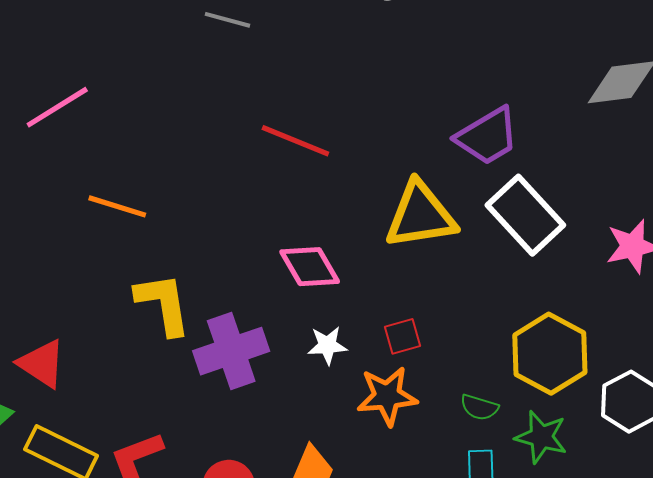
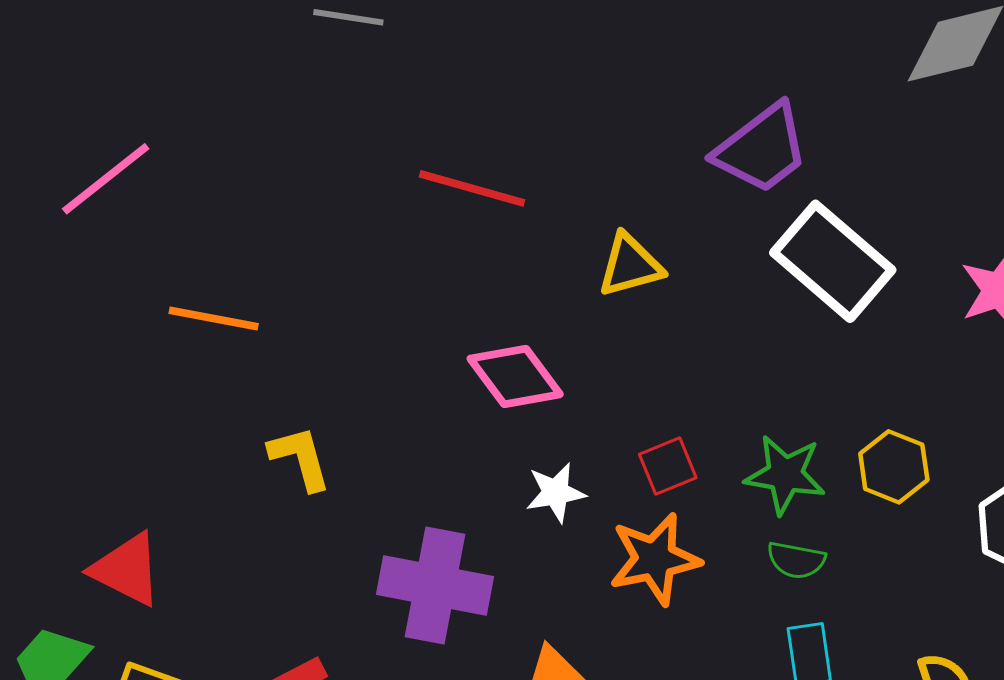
yellow triangle: (420, 215) -> (630, 265), moved, size x0.6
yellow L-shape: (163, 304) -> (300, 458), size x0.7
purple cross: (231, 351) -> (435, 585), moved, turned 36
yellow hexagon: (550, 354) -> (894, 467), size x0.6
green star: (541, 437) -> (785, 475), moved

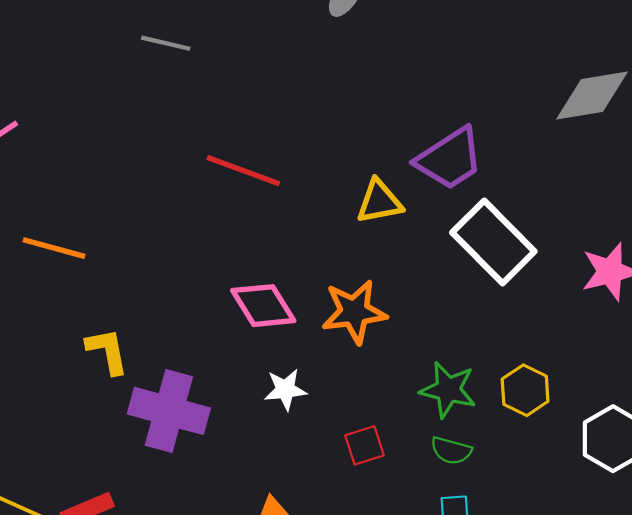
yellow triangle: (630, 265) -> (379, 202), moved
red square: (668, 466) -> (364, 445), moved
orange star: (655, 559) -> (354, 312), moved
purple cross: (435, 585) -> (169, 411), moved

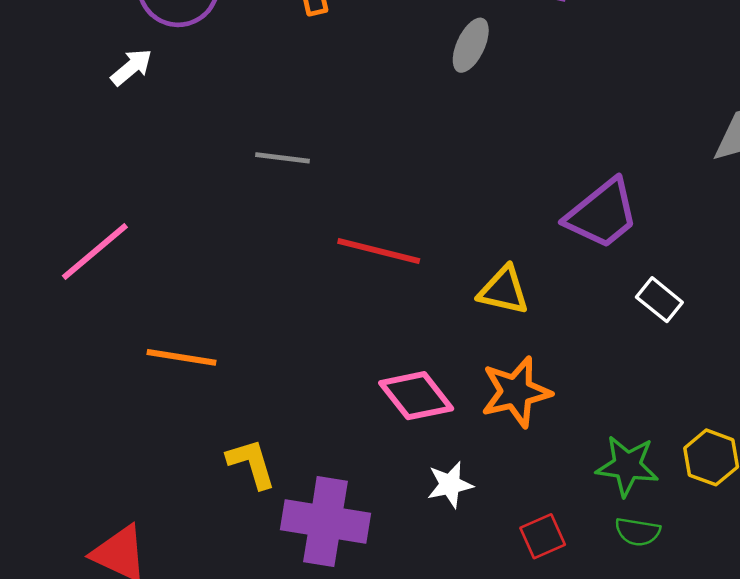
gray line: (166, 43) -> (282, 158), moved
yellow triangle: (379, 202) -> (504, 290), moved, turned 30
white rectangle: (493, 242) -> (659, 300), size x0.5

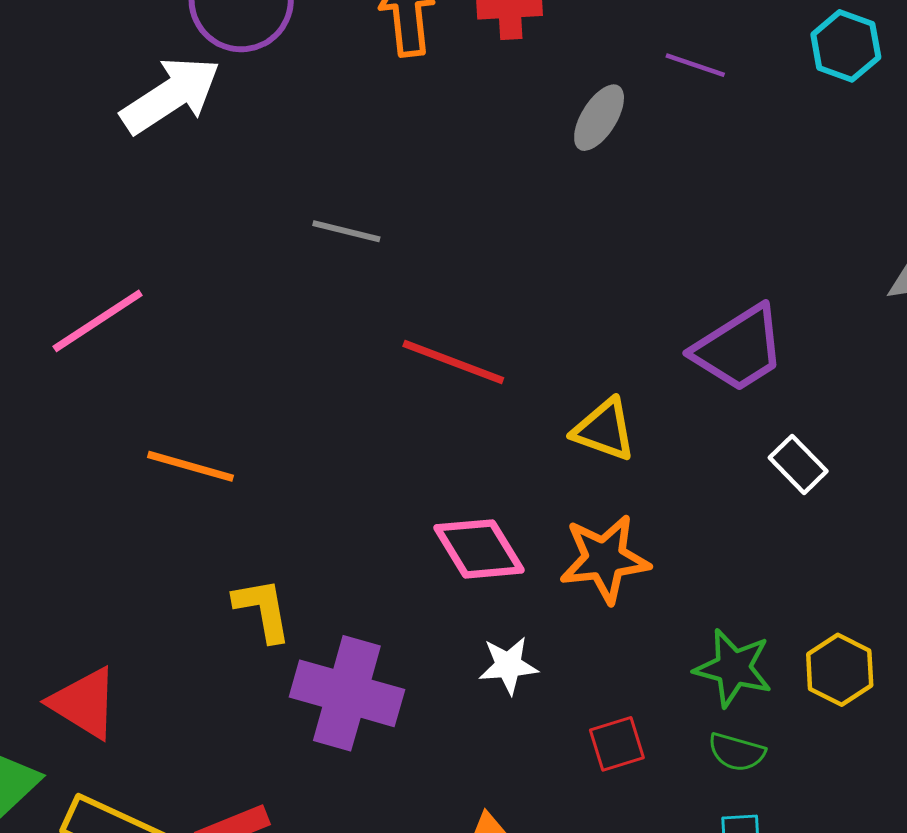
white arrow: (132, 67) -> (171, 95), size x1.8

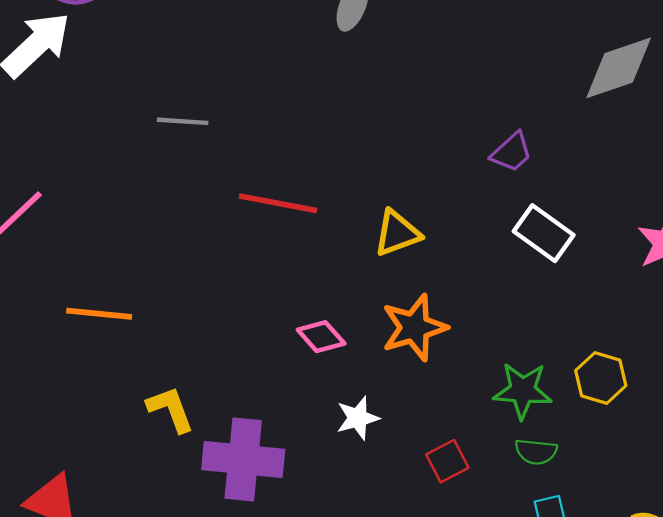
purple trapezoid: (739, 349) -> (512, 152), moved, size x0.6
yellow triangle: (604, 430) -> (397, 233), turned -30
white rectangle: (798, 464) -> (544, 233), size x1.4
pink diamond: (479, 549) -> (321, 337), size x0.7

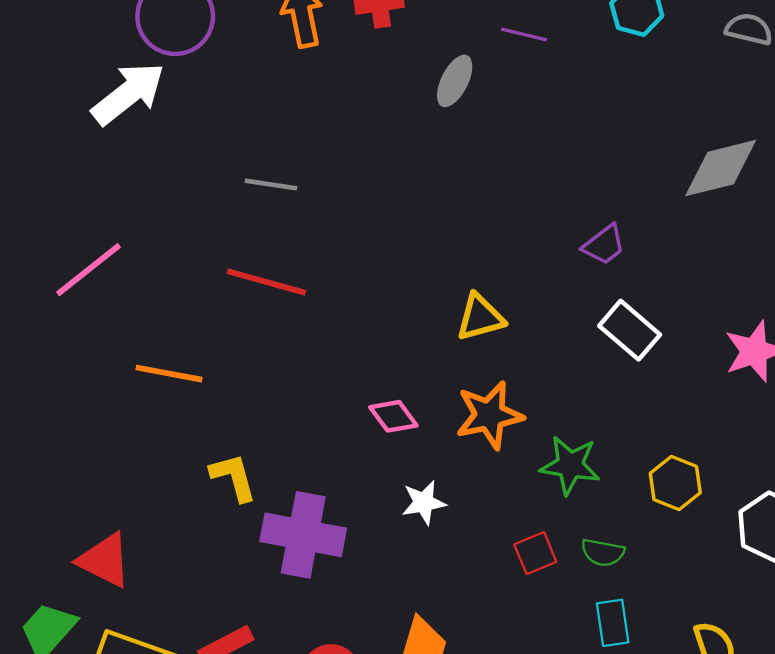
red line: (278, 203) -> (266, 282), moved
green star: (523, 391) -> (570, 465), moved
red square: (447, 461) -> (535, 553), moved

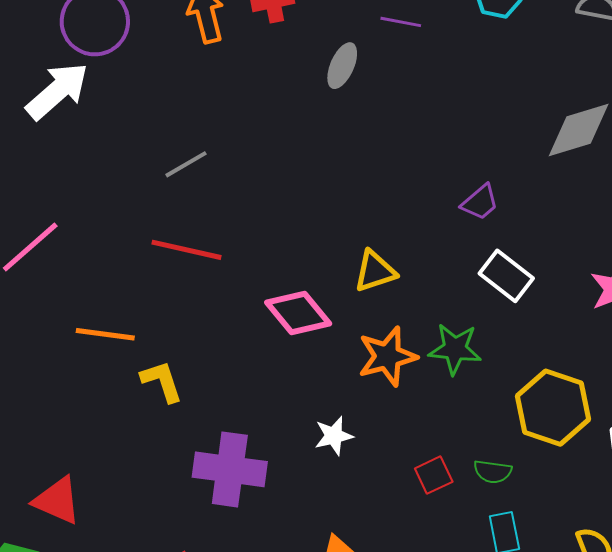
gray line: (271, 184) -> (186, 164), turned -36
pink diamond: (393, 416) -> (298, 313), moved, size x1.5
green star: (570, 465) -> (455, 349), moved
yellow L-shape: (233, 477) -> (162, 381), moved
yellow hexagon: (675, 483) -> (553, 408), size x1.6

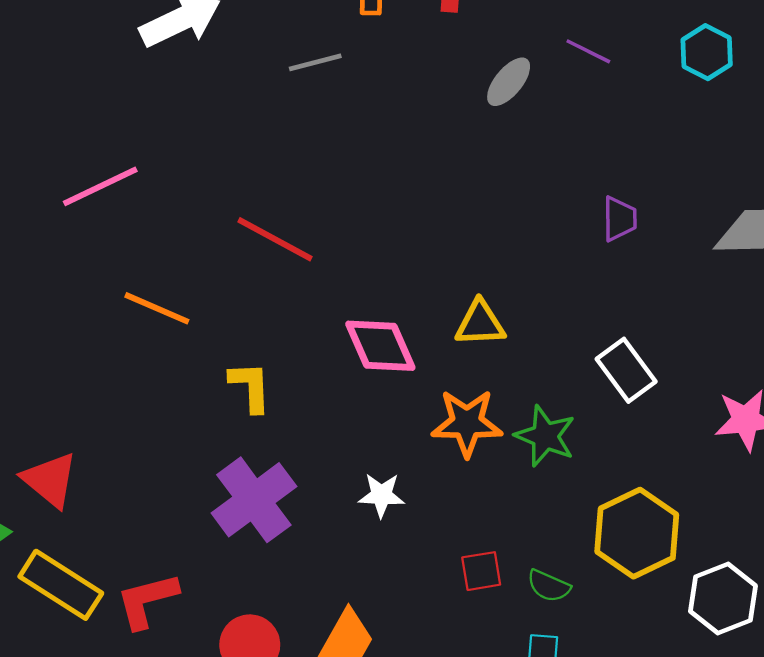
gray line: (186, 164) -> (315, 62), moved
purple trapezoid: (480, 202) -> (620, 219), moved, turned -66
yellow L-shape: (162, 381) -> (250, 387), moved
purple cross: (230, 469) -> (254, 500), turned 30

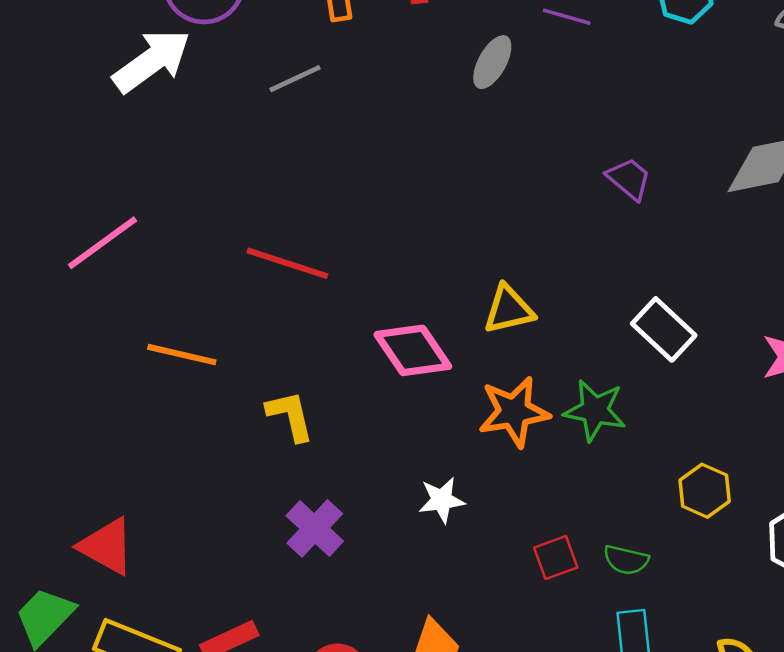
purple trapezoid: (620, 219) -> (629, 179), turned -39
purple cross: (254, 500) -> (315, 528), size x0.7
yellow hexagon: (637, 533) -> (705, 491), size x0.6

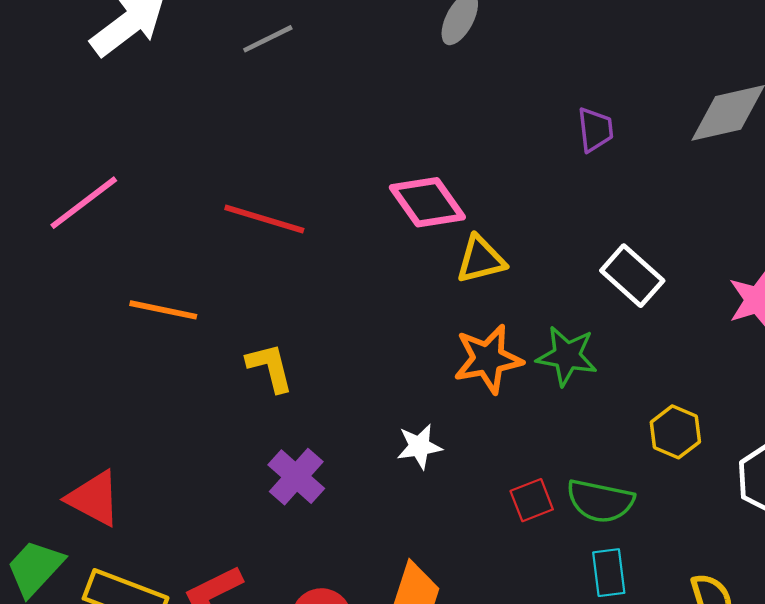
purple trapezoid: (629, 179) -> (595, 130), turned 45
pink diamond: (413, 350) -> (427, 202), moved
green semicircle: (626, 560) -> (600, 501), size x1.5

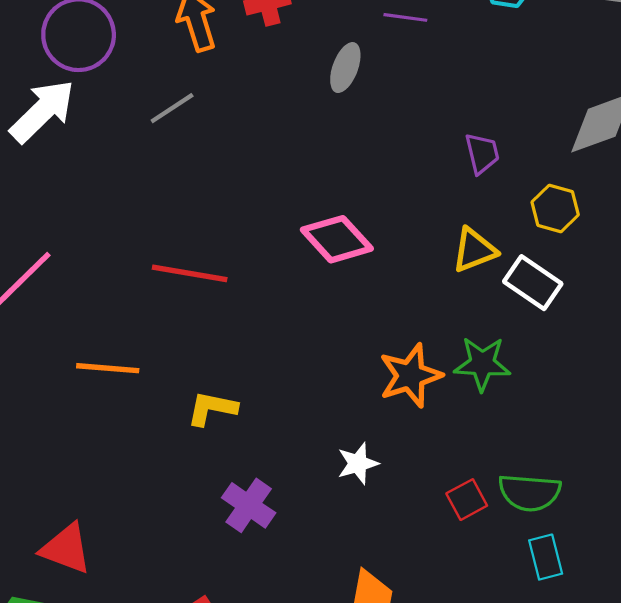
yellow triangle: (481, 259) -> (474, 250), moved
yellow L-shape: (270, 367) -> (212, 408), turned -57
yellow hexagon: (675, 432) -> (555, 208), moved

